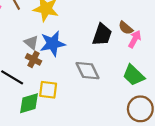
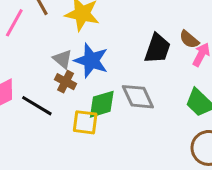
blue star: (53, 44) -> (91, 61), turned 30
green diamond: (29, 103) -> (102, 104), moved

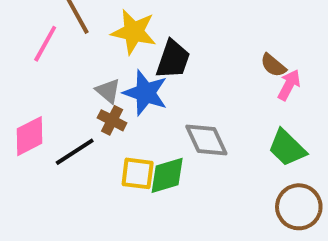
black trapezoid: (157, 48) -> (173, 59), moved
green diamond: (102, 104) -> (167, 175), moved
black line: (37, 106) -> (75, 152), turned -64

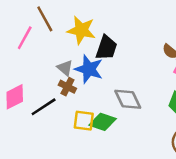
green diamond: (167, 175) -> (103, 122), turned 36

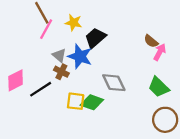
yellow star: (81, 30) -> (73, 23), size x0.7
pink line: (25, 38) -> (46, 29), moved
black trapezoid: (106, 48) -> (95, 38), turned -150

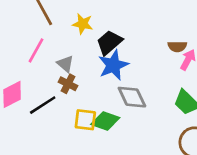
pink line: (46, 29) -> (36, 50), moved
brown semicircle: (151, 41) -> (177, 46), turned -40
blue star: (80, 56) -> (113, 65), moved, turned 30

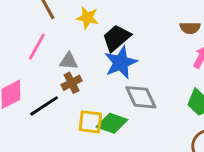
brown semicircle: (177, 46) -> (190, 28), moved
gray triangle: (65, 64) -> (69, 61), turned -36
brown cross: (68, 84) -> (72, 83), turned 36

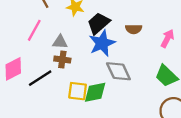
brown semicircle: (190, 28) -> (134, 29), moved
brown cross: (72, 83) -> (62, 60), turned 35
green diamond: (112, 123) -> (95, 92), turned -30

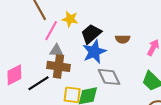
pink line: (34, 30) -> (51, 31), moved
brown cross: (62, 60) -> (58, 66), size x1.5

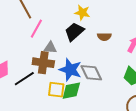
yellow star: (70, 19) -> (82, 13), moved
gray triangle: (56, 51) -> (50, 48), moved
blue star: (94, 52) -> (70, 70), moved, turned -30

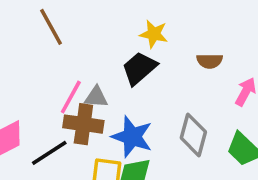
pink line: (36, 29) -> (71, 97), moved
brown semicircle: (104, 37) -> (210, 61), moved
gray diamond: (91, 73) -> (193, 135), moved, turned 40

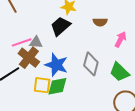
pink line: (71, 97) -> (22, 42), turned 42
brown cross: (83, 124) -> (29, 58), turned 30

